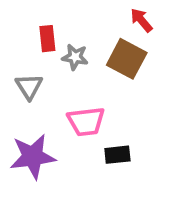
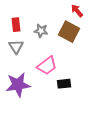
red rectangle: (47, 39) -> (16, 25), moved
pink trapezoid: (86, 121) -> (47, 66), turned -30

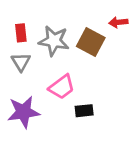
red arrow: (77, 11) -> (118, 22), moved, turned -56
gray star: (41, 31) -> (54, 41), size x1.6

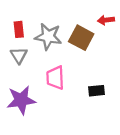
pink trapezoid: (62, 87) -> (55, 78), turned 125
black rectangle: (84, 111) -> (97, 91), moved

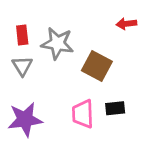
brown square: (81, 38) -> (97, 66), moved
pink trapezoid: (55, 78) -> (83, 114), moved

